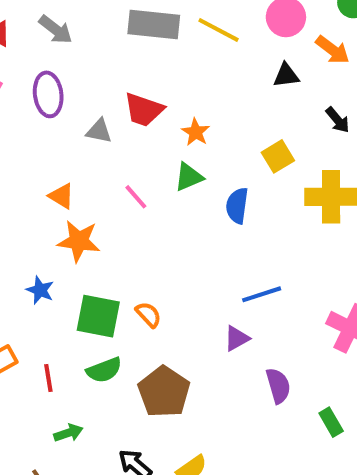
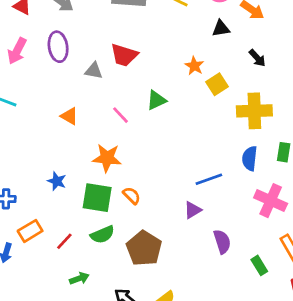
orange star: (196, 132) -> (194, 66), moved
blue semicircle: (237, 206) -> (250, 158), moved
orange star: (79, 241) -> (107, 158), moved
red line: (48, 378) -> (64, 241), turned 54

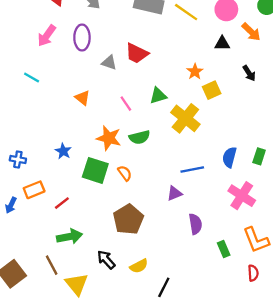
yellow cross: (254, 111) -> (185, 118), moved, turned 32
green semicircle: (102, 235) -> (140, 137), moved
green arrow: (79, 278) -> (70, 237), size x1.5

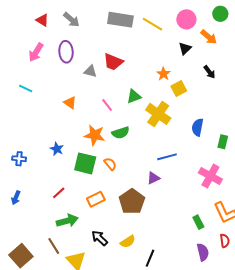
black triangle: (222, 43) -> (185, 48), turned -40
blue semicircle: (229, 157) -> (197, 127), moved
orange rectangle: (34, 190) -> (96, 199), moved
brown pentagon: (128, 219) -> (132, 202), moved
purple semicircle: (195, 224) -> (203, 252), moved

